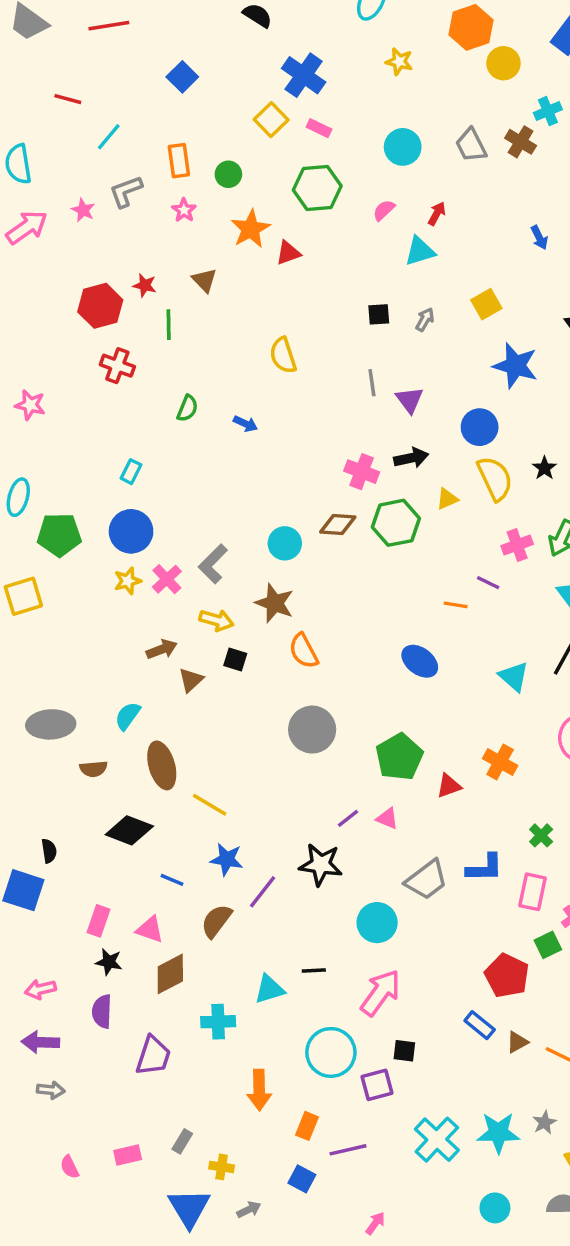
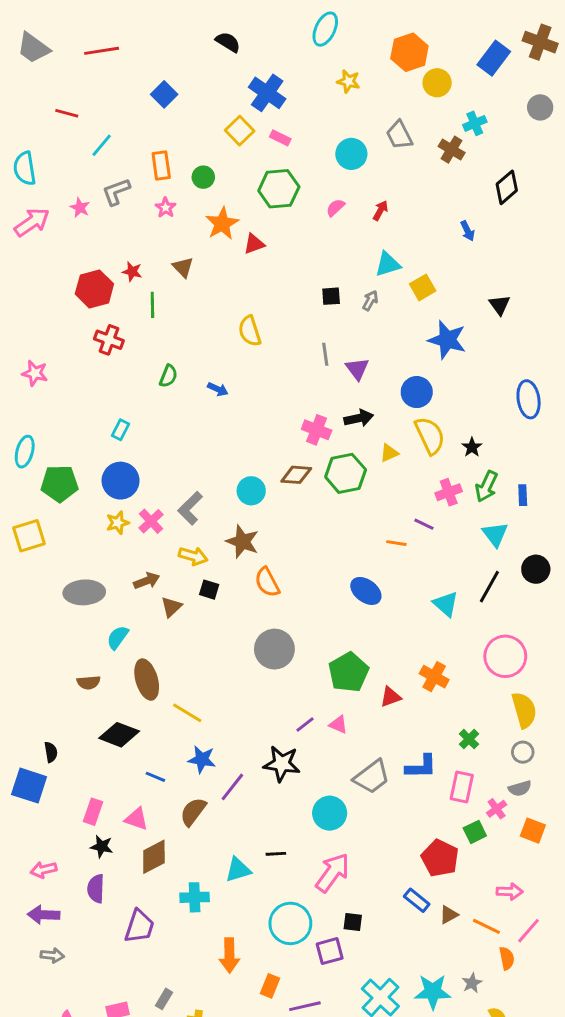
gray trapezoid: (471, 145) -> (399, 135), moved
cyan triangle: (420, 251) -> (388, 264), moved
black star: (544, 468) -> (472, 447), moved
gray ellipse: (51, 724) -> (84, 592), moved

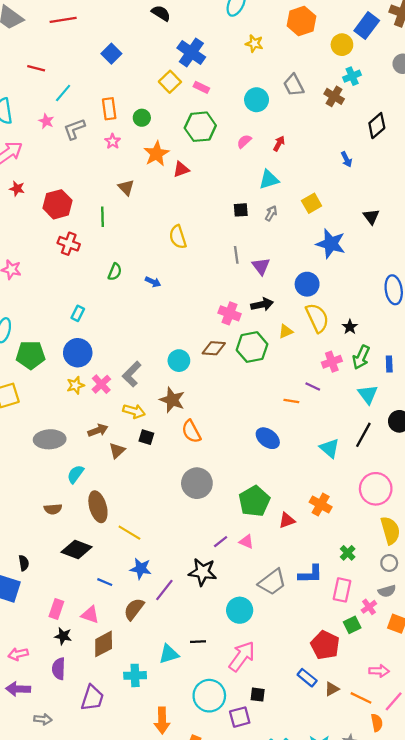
yellow circle: (437, 83) -> (342, 45), moved
pink star: (80, 208) -> (46, 121), moved
cyan triangle: (388, 264) -> (269, 180), moved
red star: (132, 272) -> (17, 189), moved
gray arrow: (52, 955) -> (43, 719), moved

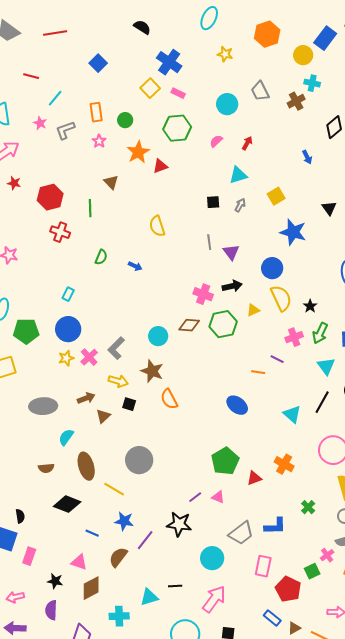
cyan cross: (352, 76) -> (312, 83), turned 35
brown cross: (334, 96) -> (296, 101), turned 30
gray circle: (197, 483) -> (139, 460), moved
pink rectangle: (342, 590) -> (263, 566), moved
pink rectangle: (56, 609) -> (29, 556), moved

